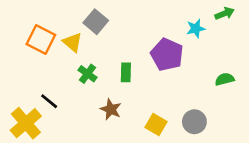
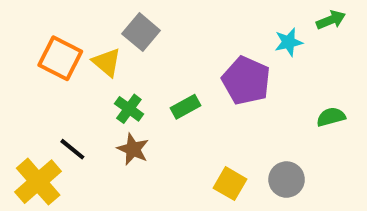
green rectangle: (126, 72) -> (186, 107), turned 60
brown star: (111, 109) -> (133, 149), moved

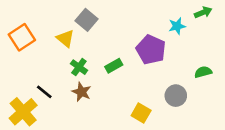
orange square: (60, 58) -> (22, 37), moved, turned 30
gray circle: (287, 180) -> (176, 96), moved

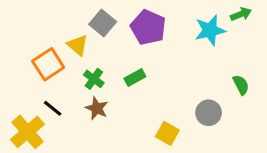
cyan star: (177, 26) -> (210, 30), size x1.5
orange square: (22, 37) -> (48, 64), moved
purple pentagon: (151, 50) -> (148, 27), moved
green semicircle: (203, 72) -> (241, 85), turned 77

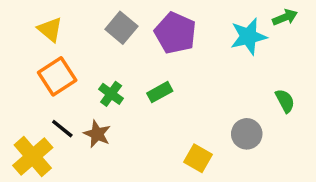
yellow triangle: (78, 45) -> (50, 29), moved
brown star: (97, 108) -> (97, 134), moved

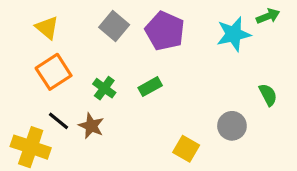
yellow cross: (33, 156) -> (31, 147), turned -30

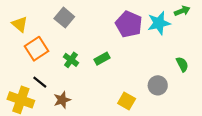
gray square: (114, 26) -> (64, 18), moved
yellow triangle: (47, 28) -> (20, 24), moved
purple pentagon: (165, 31) -> (129, 24), moved
brown star: (91, 126) -> (62, 100), moved, turned 30

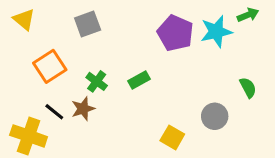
gray square: (64, 18) -> (88, 24), turned 30
yellow triangle: (20, 24) -> (24, 19), moved
brown star: (62, 100) -> (83, 109), moved

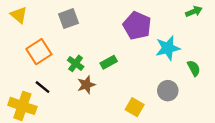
cyan star: (216, 32) -> (168, 48), moved
brown star: (83, 109) -> (86, 85), moved

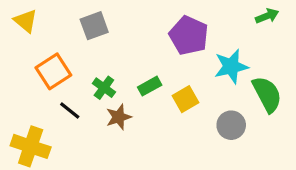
green semicircle: (194, 68) -> (267, 94), size x1.6
black line: (42, 87) -> (70, 111), moved
yellow square: (135, 107) -> (186, 99), moved, turned 30

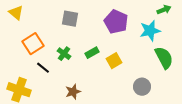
gray square: (94, 26) -> (70, 19), moved, turned 30
cyan star: (231, 66) -> (150, 31), moved
brown star: (119, 117) -> (73, 92), moved
gray circle: (231, 125) -> (142, 87), moved

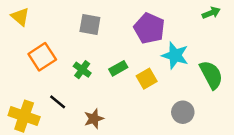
cyan star: (150, 31) -> (175, 55), moved, turned 30
black line: (43, 68) -> (58, 102), moved

